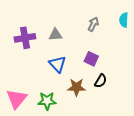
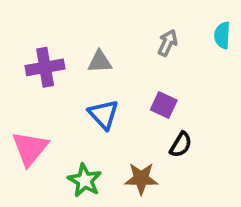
brown star: (76, 87) -> (141, 179), moved
pink triangle: (17, 99) -> (30, 148), moved
green star: (47, 101) -> (85, 180), turned 30

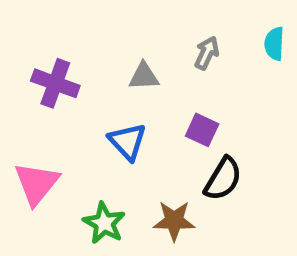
gray triangle: (100, 62) -> (144, 76), moved
purple cross: (45, 67) -> (55, 83), turned 30
black semicircle: (181, 145) -> (223, 179), size x1.4

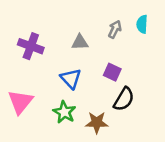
cyan semicircle: (274, 44) -> (142, 24), moved
green star: (104, 223) -> (64, 112), moved

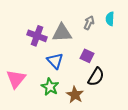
gray triangle: (80, 42) -> (62, 33), size x1.5
purple cross: (31, 46) -> (37, 36), moved
brown star: (97, 122) -> (75, 95), turned 30

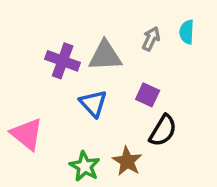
pink triangle: (16, 79) -> (27, 134), turned -30
green star: (50, 87) -> (85, 166), moved

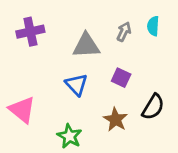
purple cross: (63, 61) -> (30, 32), moved, turned -32
black semicircle: (163, 131) -> (153, 107), moved
brown star: (127, 161) -> (115, 119), moved

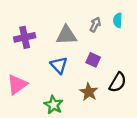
purple cross: (30, 32) -> (25, 37), moved
pink triangle: (22, 110) -> (17, 84), turned 45

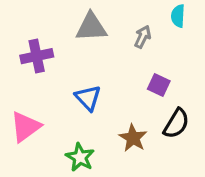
cyan semicircle: (118, 20) -> (178, 16), moved
gray triangle: (66, 35) -> (91, 27), moved
purple square: (93, 60) -> (159, 85), moved

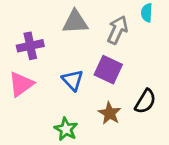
gray arrow: (143, 37) -> (118, 30), size x1.5
purple square: (159, 85) -> (108, 70), moved, size x1.5
pink triangle: (25, 127) -> (21, 84), moved

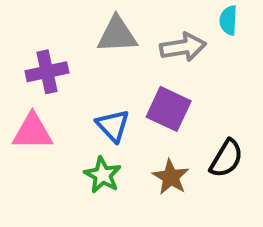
gray arrow: (118, 30) -> (183, 47), turned 56
pink triangle: (21, 84) -> (32, 132), turned 36
green star: (66, 129) -> (103, 175), moved

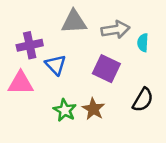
cyan semicircle: (228, 20) -> (143, 43), moved
blue triangle: (113, 125) -> (56, 65), moved
brown star: (171, 177) -> (93, 109), moved

